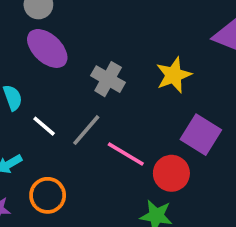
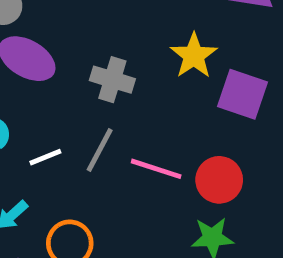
white line: (44, 126) -> (45, 157), turned -50
purple square: (201, 135) -> (243, 94), moved

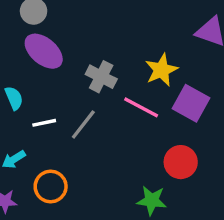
pink line: (156, 169) -> (141, 107), moved
red circle: (219, 180) -> (181, 162), moved

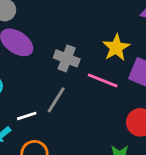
white line: (44, 123) -> (27, 116), moved

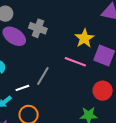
gray cross: (67, 58) -> (38, 28), moved

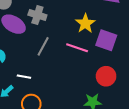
gray line: (43, 76) -> (43, 46), moved
white line: (22, 88) -> (24, 77), turned 32

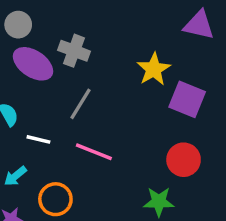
pink line: (77, 48) -> (94, 152), moved
white line: (24, 77) -> (38, 139), moved

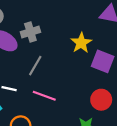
gray cross: (74, 51) -> (30, 32), turned -36

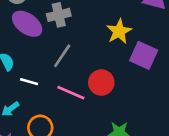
red circle: (101, 100) -> (101, 82), moved

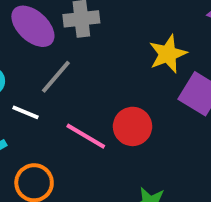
gray line: (62, 56) -> (56, 77), moved

